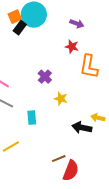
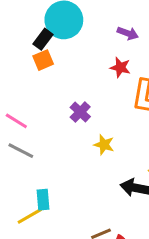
orange square: (15, 17) -> (43, 60), moved
cyan rectangle: (32, 118) -> (43, 200), moved

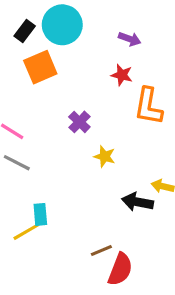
black rectangle: (43, 39) -> (25, 31), moved
orange square: (43, 60) -> (40, 67), size x1.5

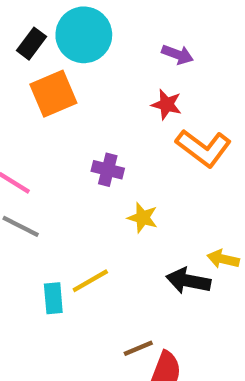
orange L-shape: (148, 106) -> (204, 148), turned -63
purple cross: (79, 122) -> (108, 170), turned -30
yellow line: (26, 232) -> (90, 281), moved

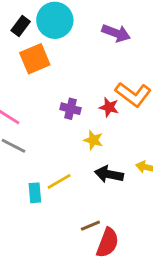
purple arrow: (177, 54) -> (116, 33), size x1.4
red star: (167, 104) -> (109, 107), moved
black arrow: (188, 281) -> (109, 174), moved

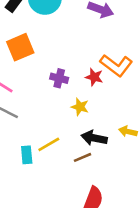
orange square: (35, 59) -> (20, 47), moved
brown line: (90, 226) -> (82, 157), moved

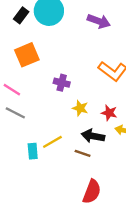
red star: (94, 77) -> (109, 113), moved
brown line: (82, 157) -> (83, 153), turned 42

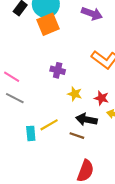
orange square: (27, 55) -> (48, 24), moved

